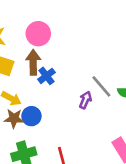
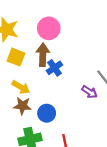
purple arrow: (85, 100) -> (89, 92), turned 98
blue circle: (31, 116) -> (47, 113), moved

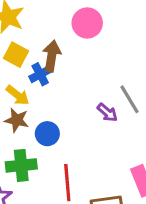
pink circle: (49, 28) -> (87, 23), moved
blue cross: (54, 68) -> (40, 74), moved

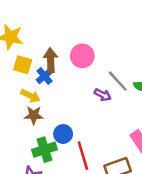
pink circle: (87, 23) -> (82, 56), moved
blue circle: (47, 134) -> (63, 134), moved

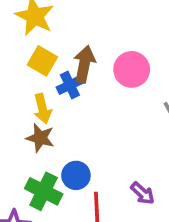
purple arrow: (103, 95) -> (143, 193), moved
yellow arrow: (30, 96) -> (42, 109), turned 36
green cross: (45, 150) -> (44, 191), turned 30

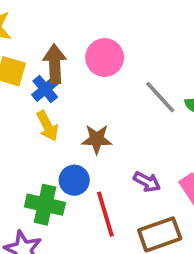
yellow arrow: (42, 109) -> (47, 126), moved
brown star: (40, 138) -> (97, 139), moved

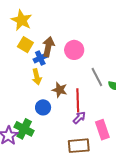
purple arrow: (147, 182) -> (79, 118), turned -88
green cross: (45, 205) -> (24, 129), moved
red line: (105, 214) -> (78, 100), moved

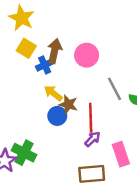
yellow arrow: (37, 77) -> (53, 93), moved, turned 140
blue circle: (43, 107) -> (57, 116), moved

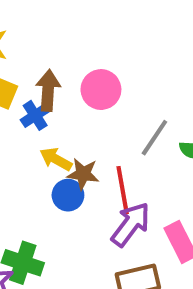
gray line: (115, 89) -> (154, 138), turned 70
purple arrow: (92, 139) -> (131, 224), size x1.6

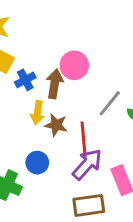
brown arrow: (48, 90) -> (55, 84), moved
yellow arrow: (56, 159) -> (37, 113), turned -115
blue circle: (68, 195) -> (37, 163), moved

